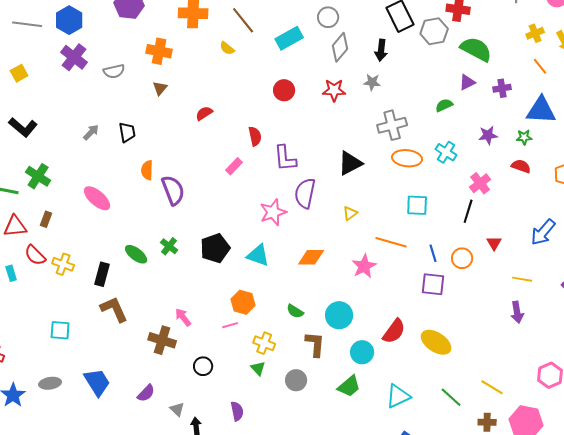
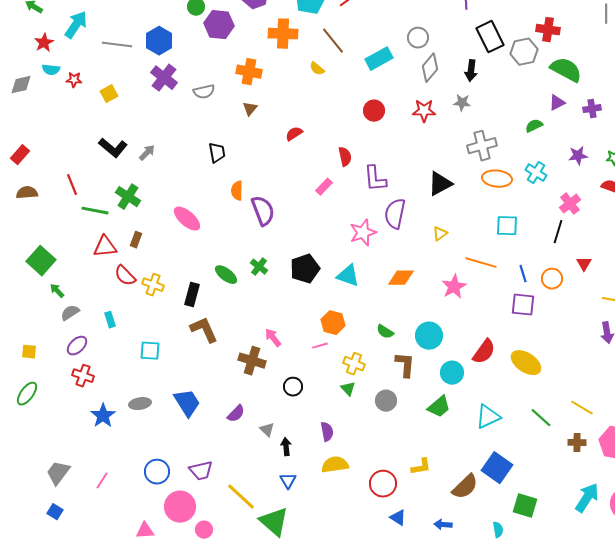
gray arrow: (91, 132) -> (147, 153), moved
cyan rectangle: (11, 273) -> (110, 320), moved

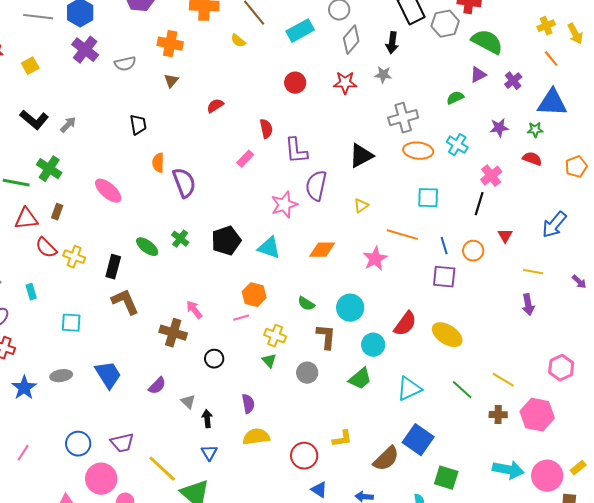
purple cross: (592, 109) -> (513, 81), turned -30
cyan arrow: (587, 498) -> (508, 470), turned 68

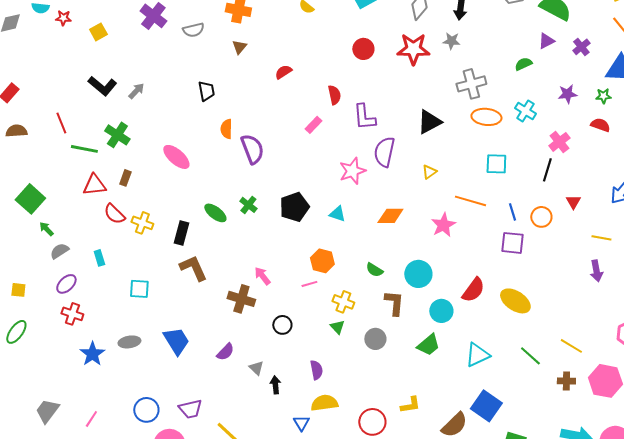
red star: (345, 83) -> (413, 49), size x1.4
cyan triangle: (269, 248) -> (337, 214), size x0.7
blue triangle: (209, 453) -> (301, 423), moved

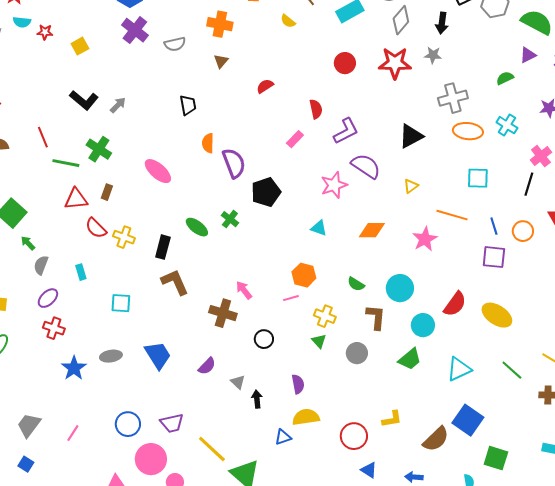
purple L-shape: (364, 117) -> (346, 131), turned -112
purple semicircle: (384, 152) -> (366, 166), turned 112
black pentagon: (294, 207) -> (266, 192), moved
gray semicircle: (59, 251) -> (41, 265), turned -36
blue triangle: (301, 423) -> (283, 437), turned 42

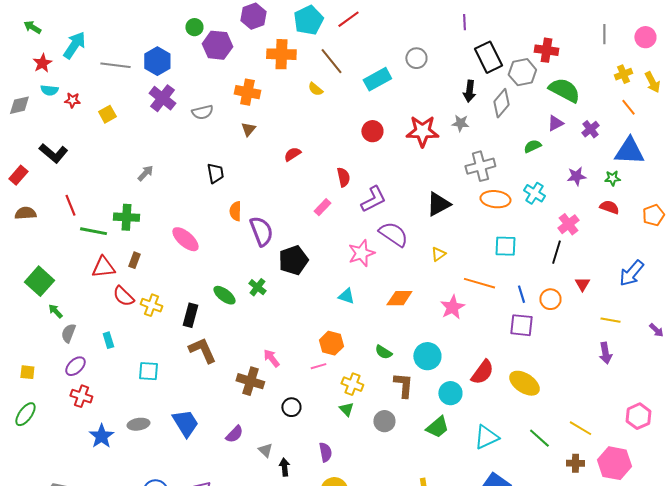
gray diamond: (401, 20) -> (501, 103), moved
black L-shape: (84, 100) -> (53, 153), moved
green cross: (99, 149) -> (126, 217), turned -30

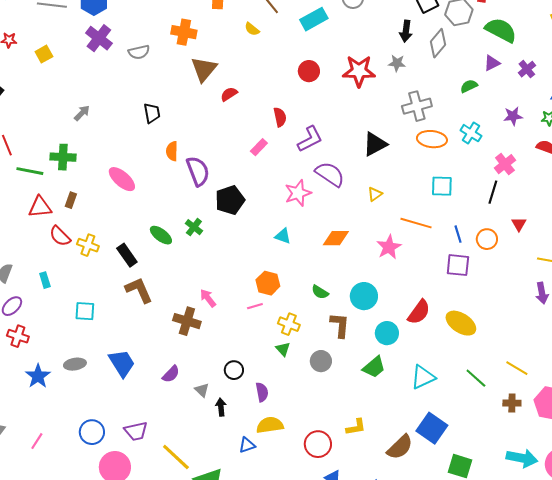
brown triangle: (248, 129) -> (204, 69), moved, size x1.8
black rectangle: (190, 315) -> (127, 255), turned -50
black circle: (291, 407) -> (234, 370), moved

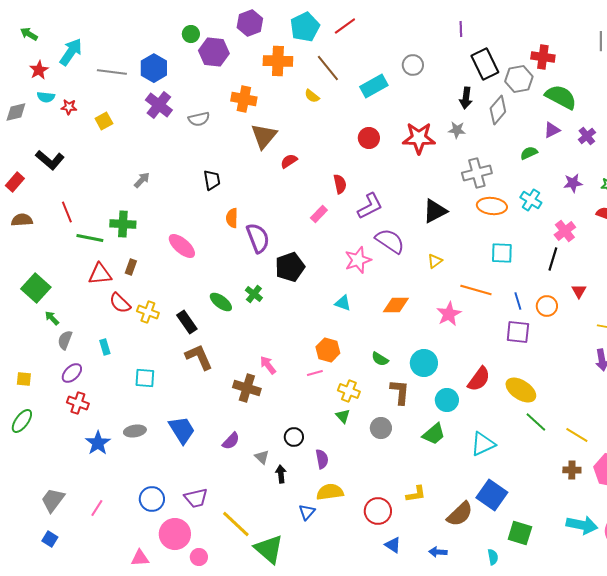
green line: (476, 378) -> (536, 422), moved
blue triangle: (247, 445) -> (307, 512), turned -30

